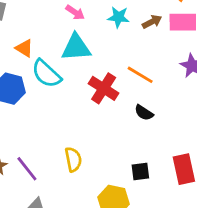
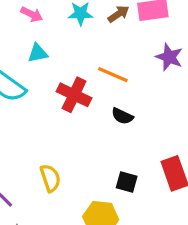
cyan triangle: (76, 47) -> (38, 53), size x0.6
black square: (140, 171) -> (127, 182), turned 30

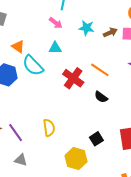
black square: (127, 182) -> (96, 139), turned 32

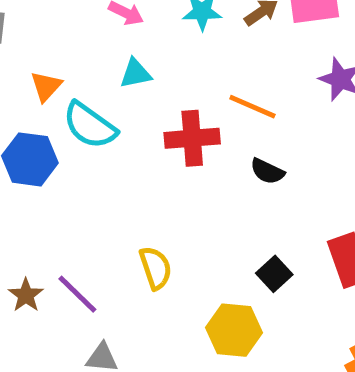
orange triangle: (18, 47) -> (46, 86), turned 48
red cross: (73, 78) -> (192, 138), turned -30

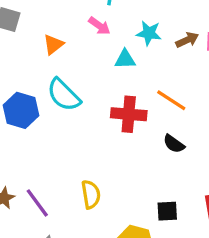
cyan triangle: (135, 73) -> (125, 59), moved
orange triangle: (46, 86) -> (53, 44), moved
black square: (274, 274) -> (167, 211), turned 30

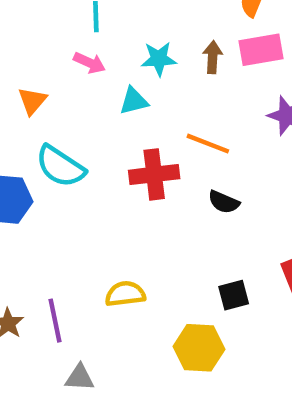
brown arrow: (187, 40) -> (213, 57), turned -50
yellow semicircle: (91, 194) -> (125, 294), turned -76
purple line: (37, 203) -> (55, 321), turned 36

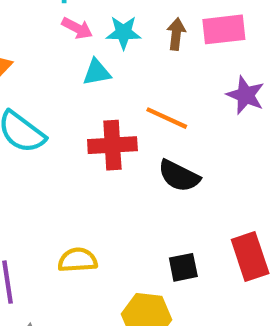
pink arrow: (89, 63) -> (77, 28), moved
black semicircle: (224, 202) -> (179, 176), size x1.4

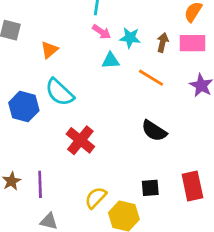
orange line: (167, 118) -> (151, 78), moved
red cross: (112, 145) -> (80, 140), moved, turned 36
yellow semicircle: (78, 260) -> (96, 198), moved, turned -50

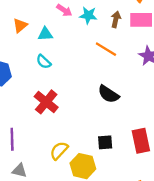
cyan triangle: (111, 61) -> (45, 34), moved
cyan semicircle: (60, 92) -> (44, 62), moved, size x0.6

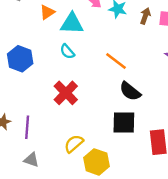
cyan triangle: (45, 34) -> (72, 24), size x1.5
orange line: (106, 49) -> (116, 61), moved
black square: (105, 142) -> (124, 123), moved, size x1.5

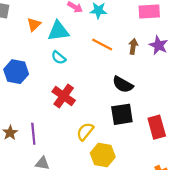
brown arrow: (145, 16) -> (133, 46), moved
orange line: (116, 61) -> (102, 45), moved
yellow semicircle: (74, 144) -> (85, 131), moved

